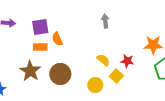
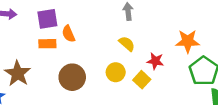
yellow semicircle: (103, 60) -> (127, 44), moved
brown star: (30, 71) -> (18, 73), moved
yellow circle: (95, 85) -> (116, 72), moved

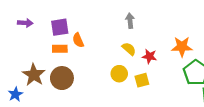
red star: (155, 61) -> (149, 56), moved
brown circle: (72, 77) -> (62, 78), moved
yellow square: (142, 80) -> (142, 80), turned 32

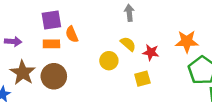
purple arrow: (25, 23) -> (13, 42), moved
yellow circle: (119, 74) -> (109, 61), moved

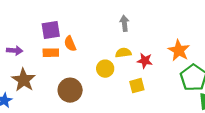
orange star: (187, 42) -> (179, 50), turned 30
yellow semicircle: (128, 44) -> (123, 53), turned -49
brown circle: (54, 76) -> (70, 90), moved

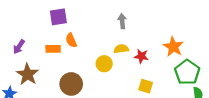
purple square: (51, 30) -> (58, 17), moved
purple arrow: (15, 50) -> (19, 47), turned 120
yellow square: (137, 86) -> (146, 86), moved, turned 32

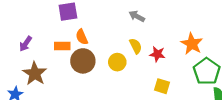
gray arrow: (122, 21) -> (137, 16), turned -56
yellow semicircle: (121, 49) -> (136, 46), turned 72
brown circle: (71, 84) -> (83, 61), moved

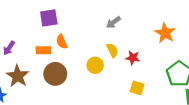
gray arrow: (137, 16) -> (113, 22), turned -64
orange star: (192, 44) -> (165, 33), moved
brown circle: (83, 61) -> (55, 74), moved

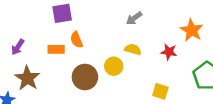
yellow semicircle: (112, 50) -> (133, 49), turned -48
red star: (133, 58) -> (169, 52), moved
brown circle: (55, 74) -> (85, 77), moved

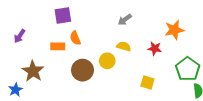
orange star: (192, 30) -> (174, 30), turned 30
purple arrow: (18, 47) -> (20, 36), moved

